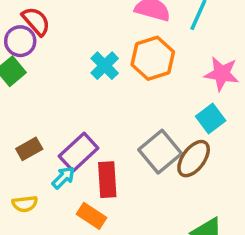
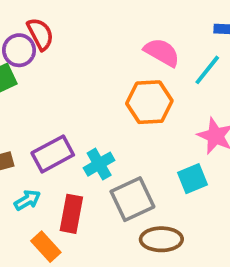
cyan cross: (105, 66) -> (99, 164), moved
purple rectangle: (79, 152) -> (53, 154), moved
brown ellipse: (194, 159) -> (161, 239), moved, turned 39

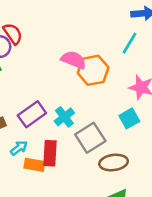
pink semicircle: (162, 52) -> (74, 60), moved
orange rectangle: (46, 247) -> (34, 165), moved, turned -30

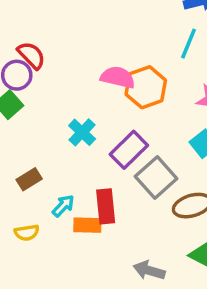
purple rectangle: (32, 114) -> (129, 150), moved
cyan cross: (64, 117) -> (82, 132), moved

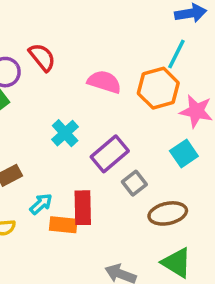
red semicircle: (31, 55) -> (42, 57), moved
orange hexagon: (146, 87) -> (158, 88), moved
gray square: (156, 177) -> (134, 183), size x0.6

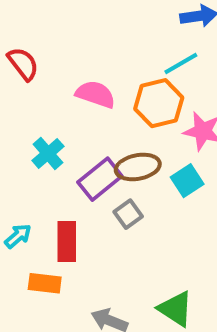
cyan line: (176, 54) -> (181, 64), turned 32
brown ellipse: (168, 213) -> (138, 167), moved
orange rectangle: (63, 225) -> (45, 283), moved

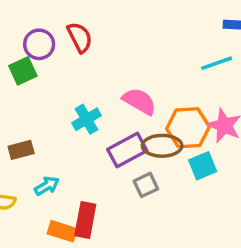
pink semicircle: (95, 94) -> (139, 101), moved
orange hexagon: (159, 103) -> (188, 128), moved
red rectangle: (67, 242) -> (85, 220), moved

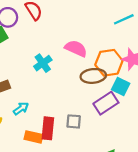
purple rectangle: (127, 150) -> (106, 103), moved
cyan square: (203, 166) -> (121, 87), turned -36
gray square: (146, 185) -> (74, 121), moved, turned 35

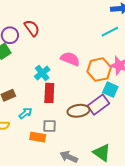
brown ellipse: (93, 76) -> (78, 111), moved
gray square: (74, 121) -> (50, 126), moved
red rectangle: (48, 128) -> (49, 93), moved

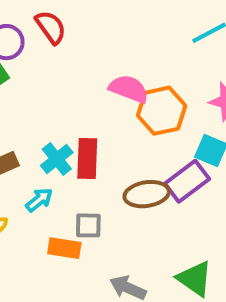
orange hexagon: (99, 70) -> (162, 111), moved
cyan cross: (42, 73) -> (57, 159), moved

